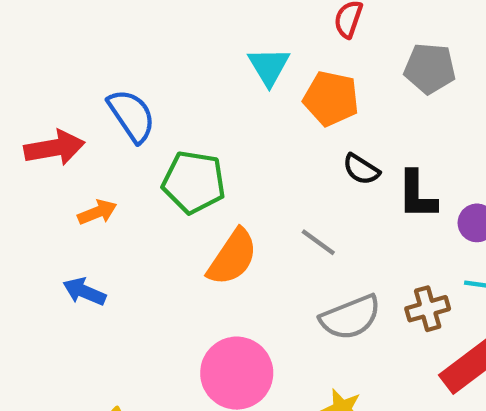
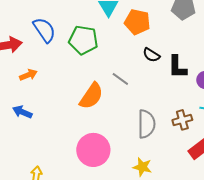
green pentagon: (194, 182) -> (83, 40), moved
gray line: (318, 242) -> (120, 79), moved
gray semicircle: (350, 317) -> (146, 124), turned -68

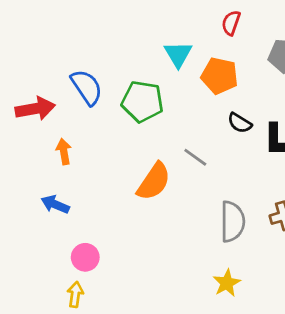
orange arrow: (28, 75) -> (64, 152), turned -78
pink circle: (93, 150) -> (85, 257), moved, size x0.6
yellow star: (142, 167) -> (227, 283), turned 30

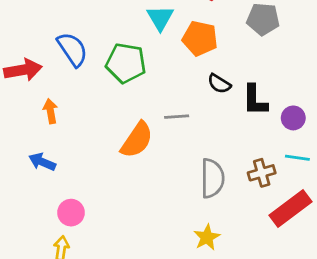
gray line: (195, 157) -> (177, 117), turned -40

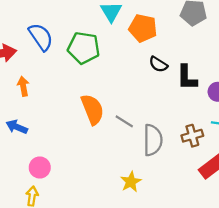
gray line: (177, 117) -> (124, 121), moved, turned 36
orange semicircle: (137, 140) -> (92, 109), turned -56
yellow star: (207, 237) -> (131, 182), moved

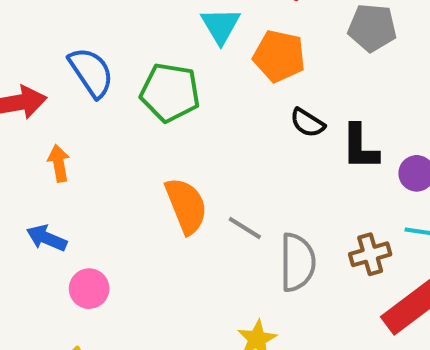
pink circle: (40, 168) -> (89, 289), moved

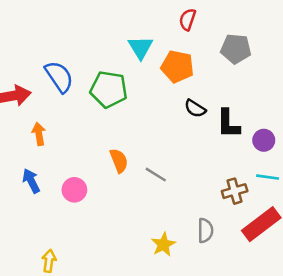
orange semicircle: (186, 206) -> (119, 161), size x0.7
blue arrow: (47, 238) -> (31, 181), turned 40
gray semicircle: (297, 262) -> (205, 230), moved, size x0.7
pink circle: (89, 289) -> (74, 190), moved

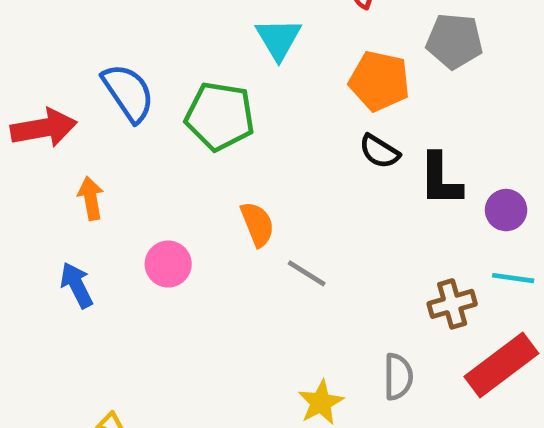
orange pentagon: (177, 67) -> (379, 81), moved
orange semicircle: (119, 161) -> (257, 224), moved
pink circle: (74, 190) -> (168, 264), moved

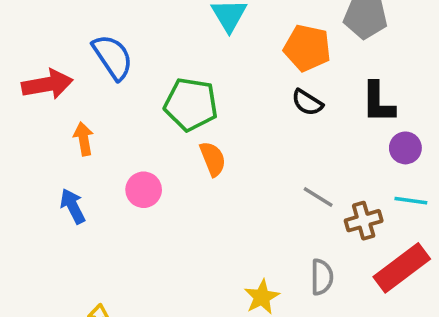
green pentagon: (220, 116) -> (191, 104), moved
black L-shape: (440, 180) -> (378, 102), moved
gray line: (307, 273) -> (318, 197), moved

